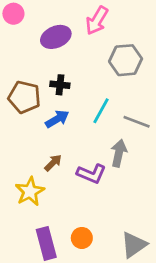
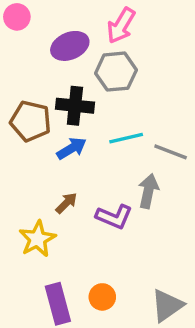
gray hexagon: (126, 60) -> (116, 72), moved
black cross: (60, 85) -> (75, 106), size x1.5
cyan line: (101, 111) -> (126, 138), turned 48

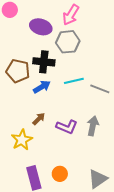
purple ellipse: (70, 46) -> (41, 27), turned 40
gray arrow: (148, 191) -> (93, 126), moved

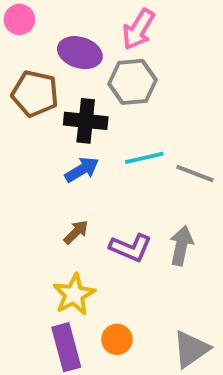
brown pentagon: (18, 71) -> (35, 94), moved
yellow star: (22, 140) -> (74, 295), moved

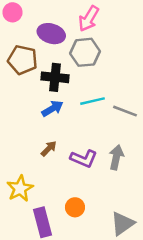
yellow star: (74, 295) -> (20, 189), moved
orange circle: (117, 339) -> (75, 207), moved

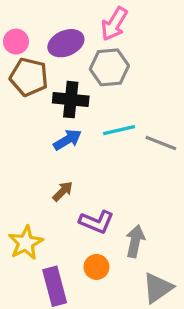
pink circle: (13, 12) -> (16, 42), moved
purple ellipse: (51, 34) -> (66, 43), turned -40
gray arrow: (116, 157) -> (135, 241), moved
purple L-shape: (84, 159) -> (96, 222), moved

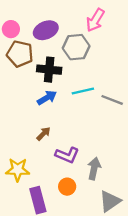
pink arrow: (114, 24) -> (95, 20), moved
yellow star: (26, 243) -> (18, 170), turned 30

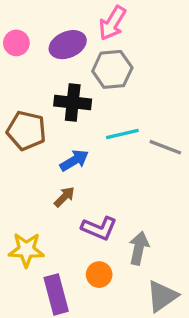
pink arrow: (95, 20) -> (112, 23), moved
brown pentagon: (20, 54) -> (26, 131), moved
blue arrow: (47, 98) -> (74, 160), moved

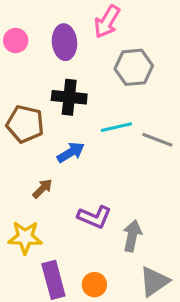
purple ellipse: (68, 45) -> (64, 42), turned -72
gray hexagon: (112, 69) -> (134, 67), moved
brown arrow: (64, 197) -> (42, 189), moved
orange circle: (99, 275) -> (94, 285), moved

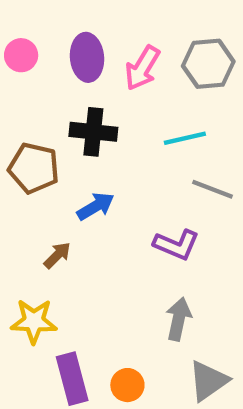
pink arrow: (107, 22) -> (142, 68), moved
gray hexagon: (134, 67) -> (208, 64), moved
cyan line: (116, 127) -> (185, 138), moved
purple L-shape: (94, 217) -> (176, 245), moved

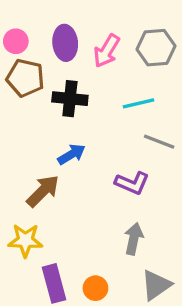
brown pentagon: (34, 168) -> (25, 78), moved
brown arrow: (57, 255) -> (43, 191), size x1.6

